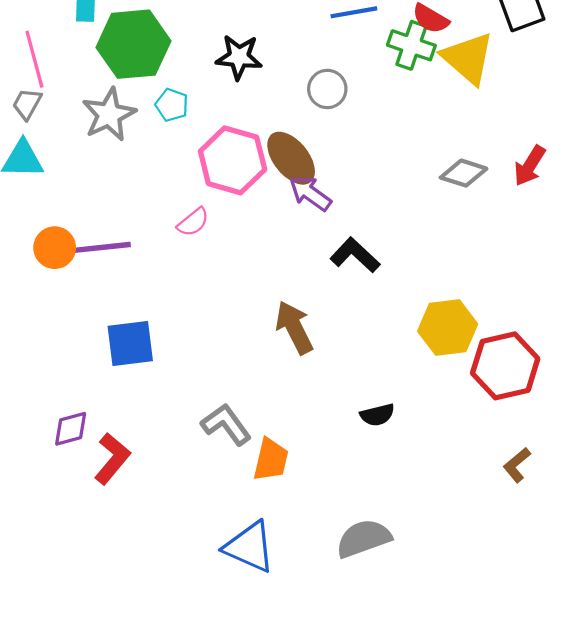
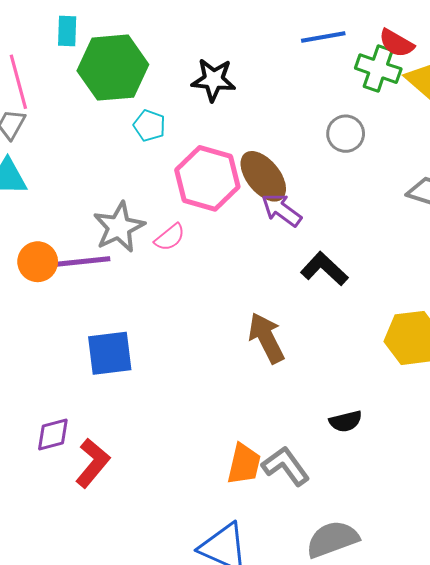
gray circle: (327, 89) -> (346, 134), moved
gray star: (109, 115) -> (119, 227), moved
gray L-shape: (226, 424) -> (286, 466), moved

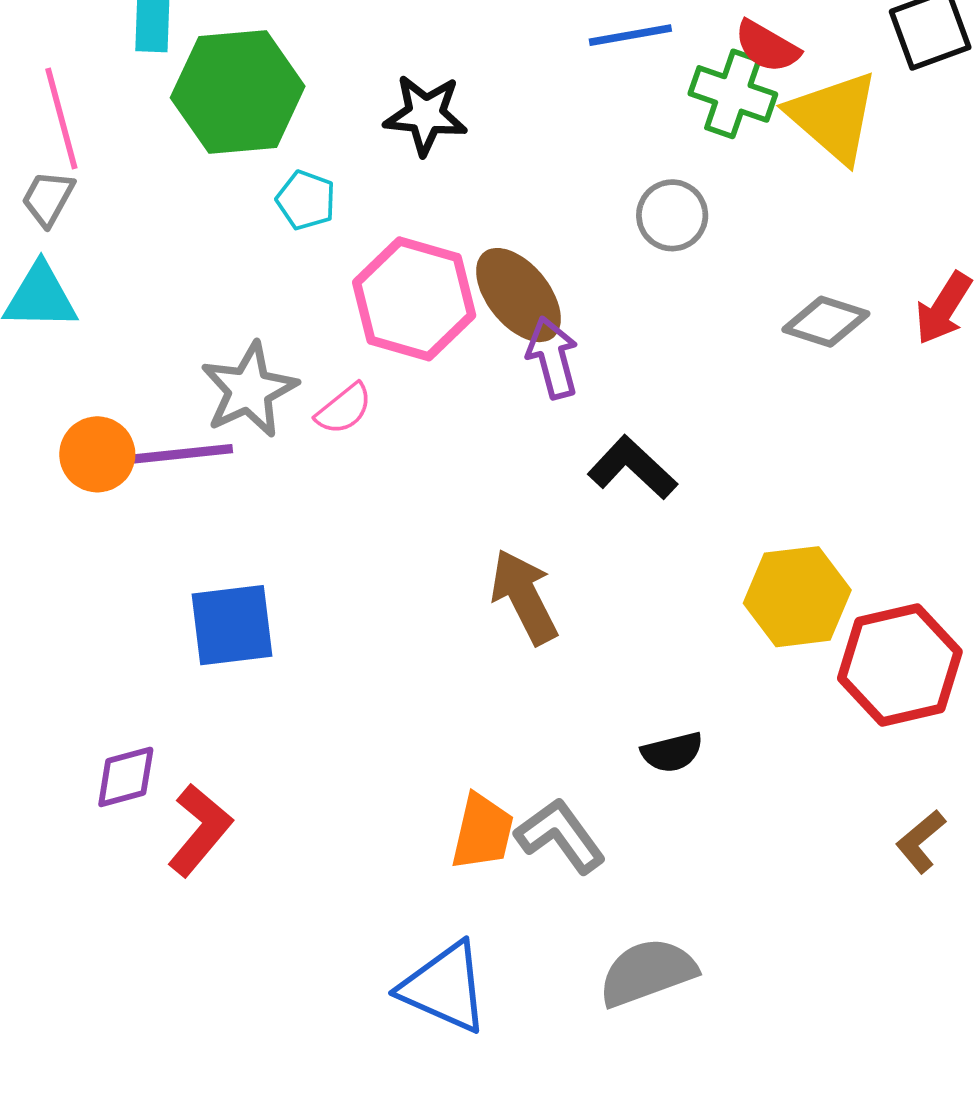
purple arrow: (282, 210) -> (553, 358), turned 39

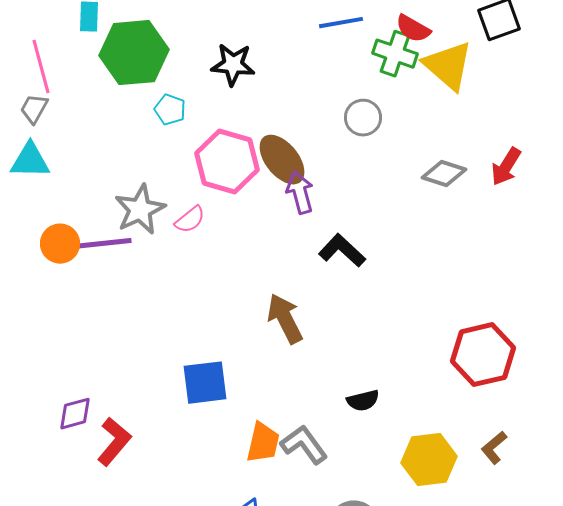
yellow hexagon: (797, 597) -> (429, 460), moved
blue square: (232, 625) -> (205, 383), moved

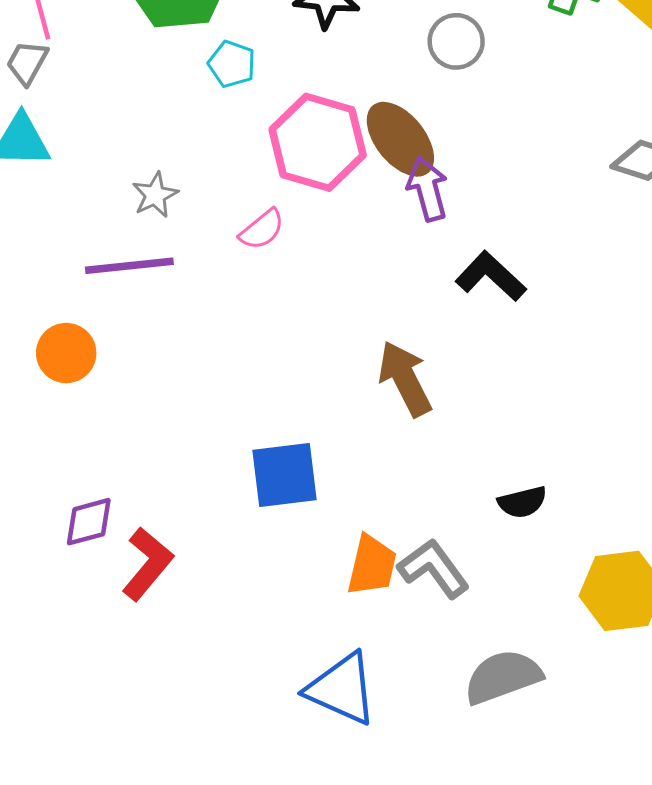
gray circle: (363, 118) -> (456, 41), moved
gray star: (140, 210) -> (155, 195), moved, size x0.6
orange circle: (60, 244) -> (66, 353), moved

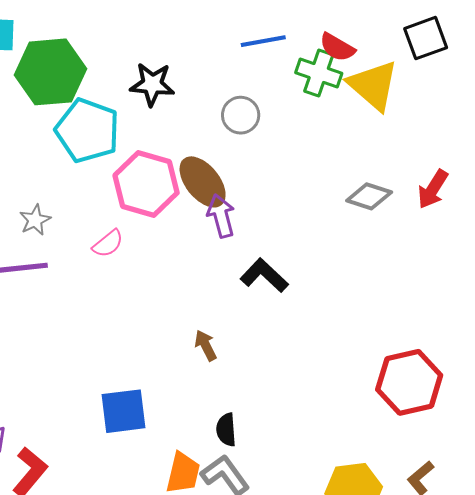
cyan pentagon: (232, 64) -> (87, 131), size x2.0
brown arrow: (405, 379) -> (206, 345), size x0.6
black semicircle: (522, 502) -> (226, 430), moved, turned 100

